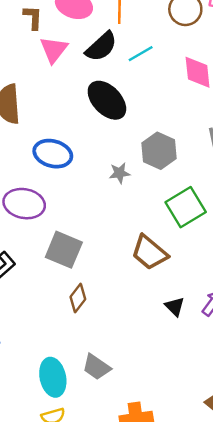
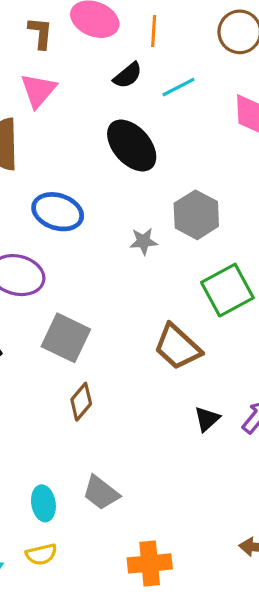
black semicircle: (101, 47) -> (128, 75), size x0.7
pink triangle: (54, 50) -> (38, 90), moved
black triangle: (175, 307) -> (207, 419), turned 30
cyan ellipse: (53, 377) -> (43, 503), size x0.7

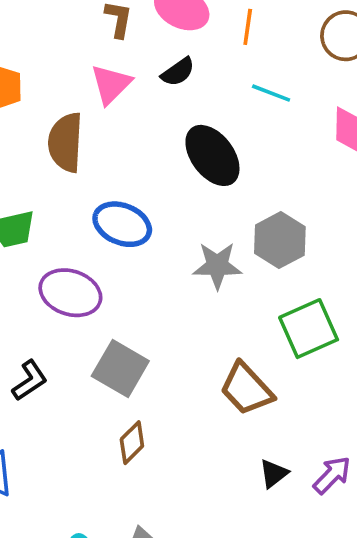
black semicircle: (128, 75) -> (178, 72), moved
cyan line: (179, 87) -> (271, 93), turned 44
gray star: (143, 241) -> (217, 266), size x1.5

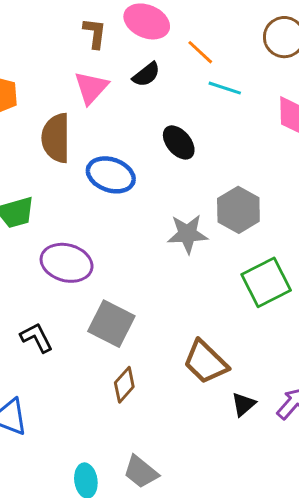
orange line: (248, 27) -> (200, 52), moved, turned -52
black ellipse: (212, 155) -> (179, 142), size x0.7
blue ellipse: (122, 224) -> (111, 175), moved
black L-shape: (30, 380) -> (36, 338), turned -80
brown trapezoid: (246, 389) -> (206, 362), moved

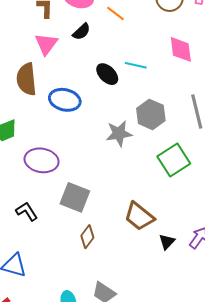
cyan line: (225, 88) -> (136, 65), moved

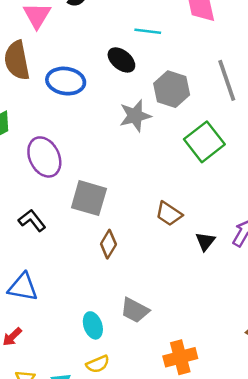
black ellipse: (107, 74) -> (121, 60), moved
purple ellipse: (42, 160) -> (44, 157), turned 60
brown trapezoid: (139, 216) -> (169, 214), size x0.7

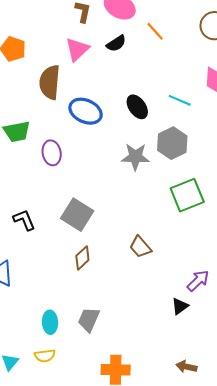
cyan line: (148, 31) -> (180, 100), moved
purple ellipse: (44, 157) -> (52, 153), moved, size x0.7
black triangle: (205, 241) -> (180, 306), moved
gray trapezoid: (135, 310) -> (89, 320), turned 70

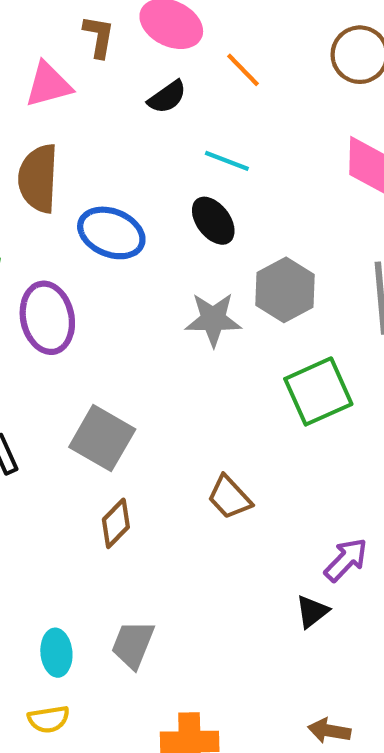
pink triangle: (77, 49) -> (48, 85), moved, turned 30
cyan line: (180, 100) -> (227, 161), moved
purple ellipse: (52, 153) -> (47, 318), size x1.4

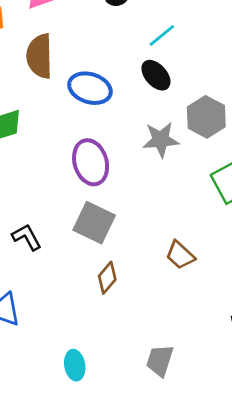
cyan line: (227, 161) -> (162, 35), turned -56
purple ellipse: (47, 318) -> (91, 162), moved
gray trapezoid: (133, 645) -> (160, 361), moved

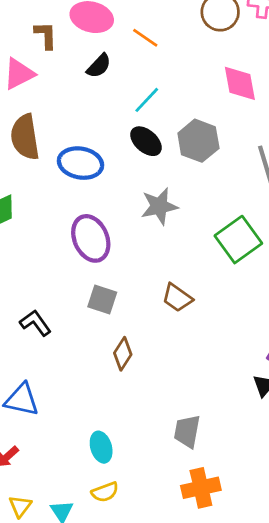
gray hexagon: (206, 117) -> (198, 141), moved
gray square: (94, 223) -> (102, 299), size x0.7
brown trapezoid: (180, 255) -> (177, 298), moved

